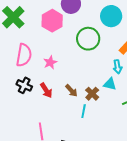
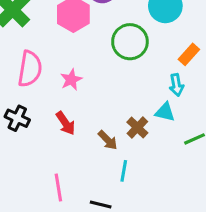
black cross: (24, 85) -> (17, 118), moved
brown arrow: (71, 91) -> (108, 140), moved
cyan line: (84, 111) -> (124, 171), moved

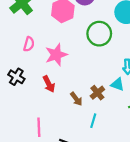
pink semicircle: (30, 69) -> (29, 44), size x0.6
pink star: (71, 80) -> (56, 55), size x1.5
cyan line: (124, 171) -> (93, 121), moved

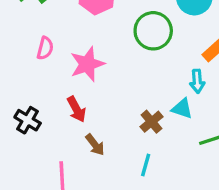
black cross: (16, 77) -> (28, 120), moved
brown arrow: (76, 99) -> (95, 145), moved

